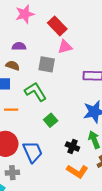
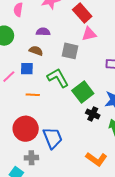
green square: (51, 120) -> (83, 92), moved, size x1.5
black cross: (72, 147) -> (93, 114), moved

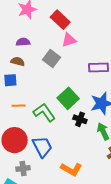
gray square: (70, 51) -> (52, 59), turned 30
green L-shape: (58, 78) -> (44, 112), moved
orange L-shape: (96, 159) -> (71, 169), moved

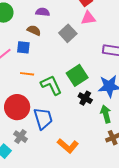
gray cross: (23, 168) -> (20, 137), turned 32

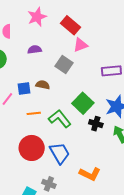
brown semicircle: (34, 30) -> (43, 85), moved
gray cross: (20, 137) -> (49, 184), moved

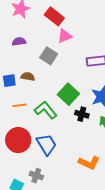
orange L-shape: (90, 174) -> (89, 163), moved

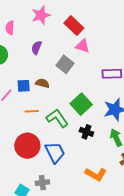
pink triangle: (65, 36) -> (83, 46), turned 35
purple semicircle: (19, 42) -> (37, 48), turned -64
black cross: (82, 114) -> (86, 132), moved
gray cross: (36, 176) -> (42, 183), turned -32

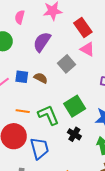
purple semicircle: (37, 48) -> (42, 42), size x1.5
orange line: (32, 111) -> (23, 111), moved

